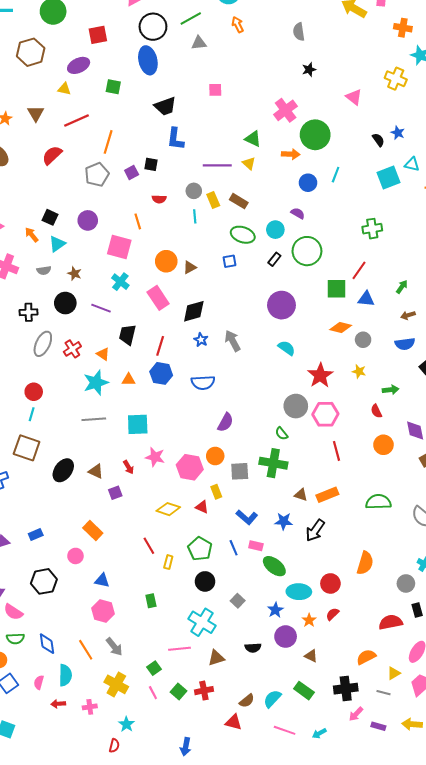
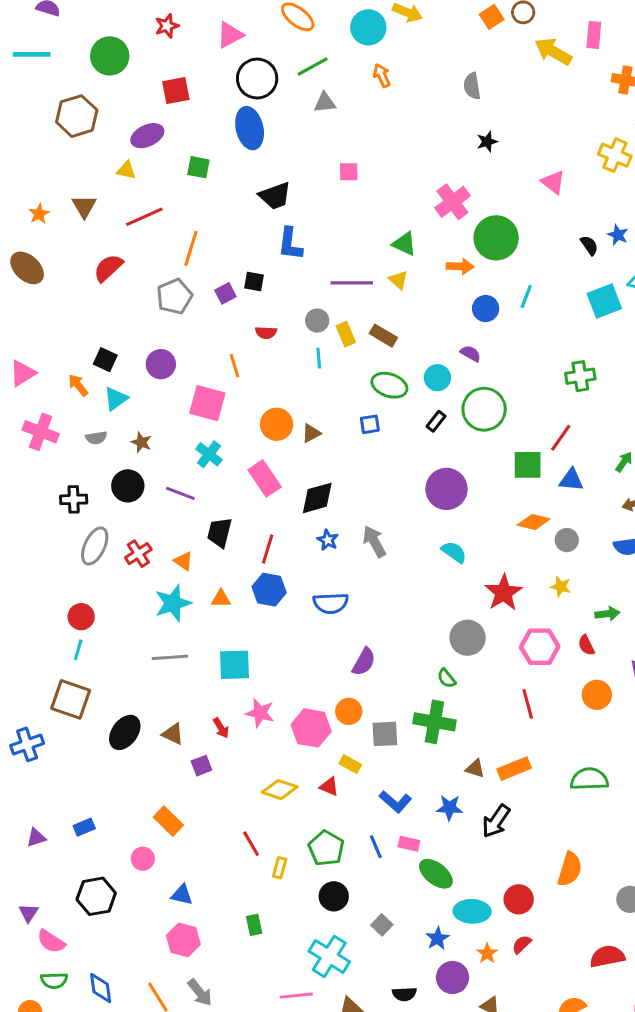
pink hexagon: (325, 414) -> (540, 647), moved
yellow rectangle: (216, 492) -> (350, 764), turned -40

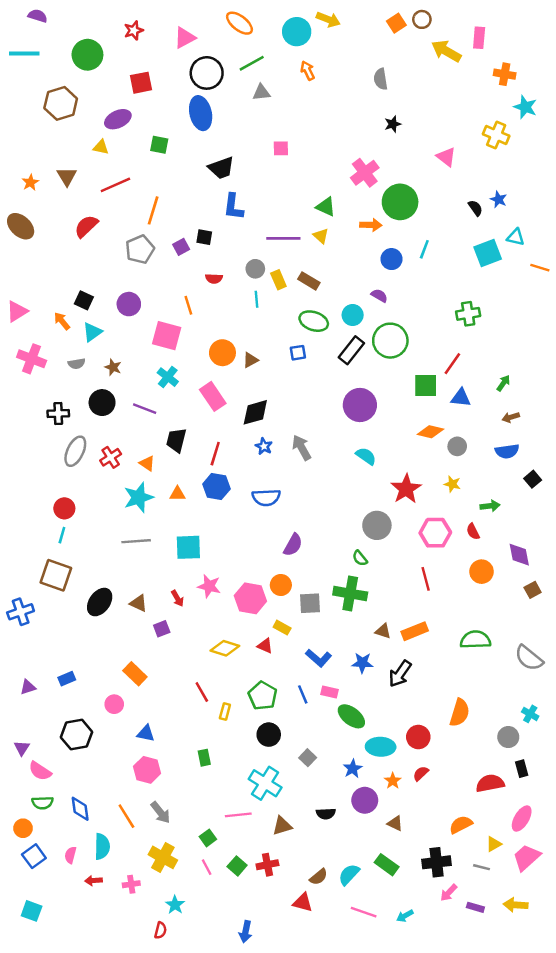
black rectangle: (436, 421) -> (351, 350), size x1.6

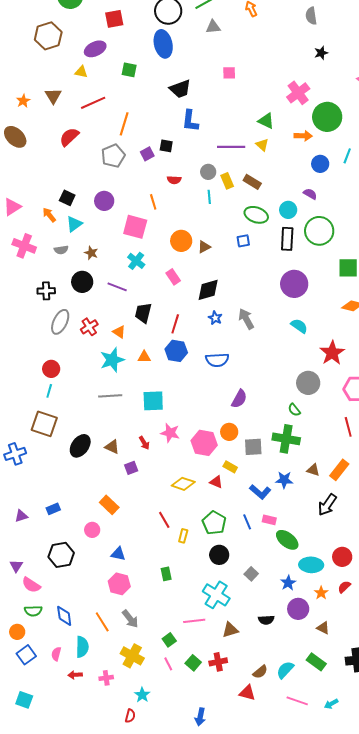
black rectangle: (351, 350) -> (287, 239), turned -35
pink rectangle: (213, 396) -> (173, 277), size x0.7
orange rectangle: (415, 631) -> (339, 470), turned -30
blue star: (362, 663) -> (284, 480), moved

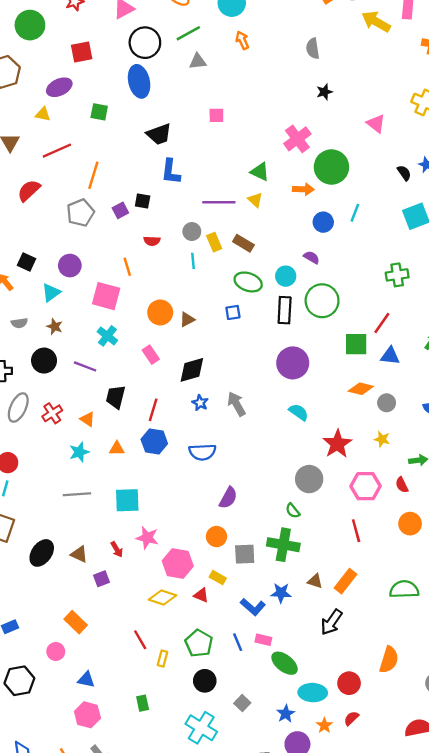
cyan triangle: (74, 224) -> (51, 293), moved
cyan star: (112, 360) -> (79, 452), size x0.7
pink hexagon: (204, 443) -> (178, 564), moved

